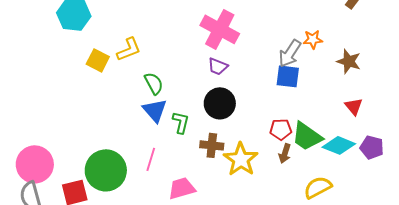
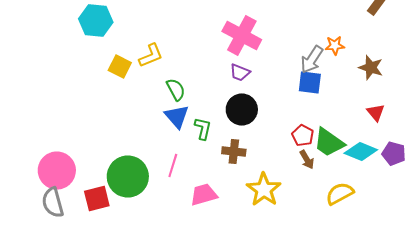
red pentagon: (281, 129) -> (303, 136), turned 30
brown arrow: (285, 153) -> (307, 160), turned -48
yellow star: (241, 159) -> (264, 190), moved

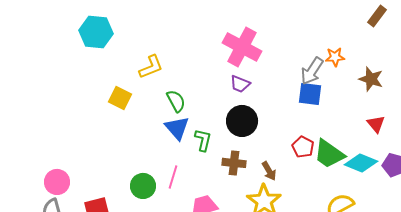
yellow square: (120, 66) -> (120, 98), moved
brown arrow: (307, 160) -> (269, 171), moved
pink circle: (57, 170) -> (57, 182), size x0.7
green circle: (128, 176) -> (143, 186), moved, size x0.6

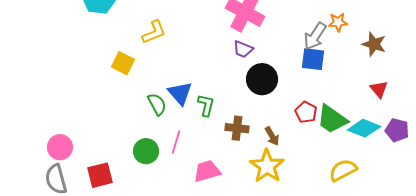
green semicircle: (176, 101) -> (157, 104), moved
black circle: (242, 121) -> (262, 79), moved

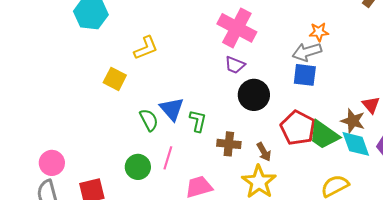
orange star: (338, 22) -> (319, 32), moved
gray arrow: (315, 36) -> (307, 52), turned 40
brown star: (374, 44) -> (353, 121), moved
red pentagon: (306, 112) -> (298, 128), size x1.6
cyan diamond: (364, 128) -> (356, 144), turned 48

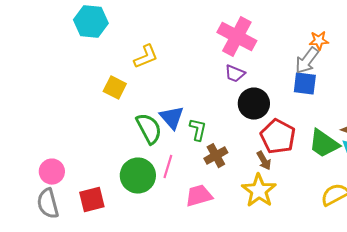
gray arrow: (307, 52) -> (307, 61), turned -36
green semicircle: (149, 120) -> (149, 129), size x1.4
red pentagon: (298, 128) -> (278, 137), moved
brown cross: (229, 144) -> (216, 156), moved, turned -35
green circle: (138, 167) -> (138, 176), size x1.4

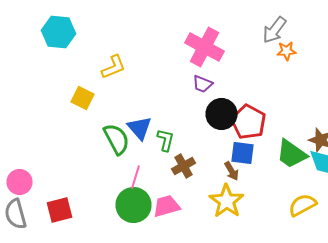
gray arrow: (307, 61) -> (274, 30), moved
blue square: (305, 84) -> (242, 153), moved
red pentagon: (278, 137) -> (248, 122), moved
green circle: (138, 176) -> (134, 205), moved

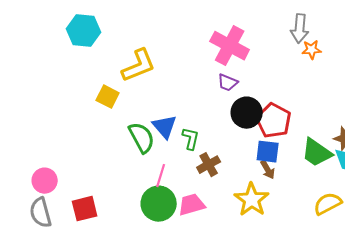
gray arrow: (274, 30) -> (300, 29), turned -32
yellow L-shape: (114, 67) -> (139, 66), size x1.4
brown arrow: (232, 171) -> (268, 170), moved

